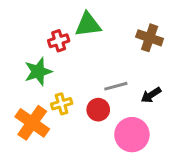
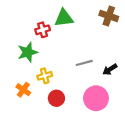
brown cross: (150, 38) -> (109, 16), moved
red circle: (98, 110) -> (56, 98), moved
orange cross: (32, 123) -> (23, 90), size x0.6

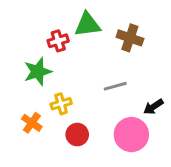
brown cross: (109, 16) -> (130, 38), moved
black arrow: (110, 69) -> (153, 107), moved

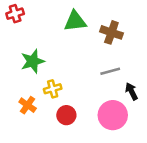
red cross: (58, 41) -> (15, 14), moved
gray line: (115, 86) -> (110, 71), moved
black arrow: (153, 107) -> (132, 91), turned 96

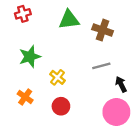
red cross: (15, 14) -> (23, 14), moved
yellow cross: (53, 89) -> (57, 77), moved, turned -35
pink circle: (113, 115) -> (116, 112), moved

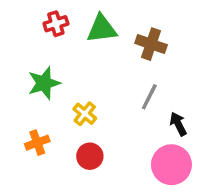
red cross: (23, 14) -> (56, 24), moved
gray line: (101, 66) -> (149, 97), turned -48
orange cross: (25, 97) -> (37, 143), turned 35

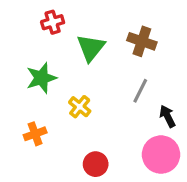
green triangle: (102, 29) -> (91, 48), moved, turned -44
red circle: (90, 156) -> (96, 164), moved

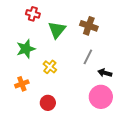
red cross: (53, 22) -> (33, 14), turned 32
black arrow: (167, 116) -> (105, 73), turned -48
red circle: (96, 164) -> (48, 103), moved

